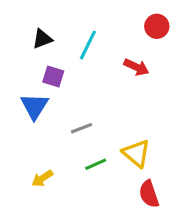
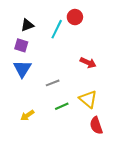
red circle: (157, 26) -> (75, 17), moved
red arrow: (136, 67) -> (88, 63), moved
purple square: (53, 76) -> (21, 45), moved

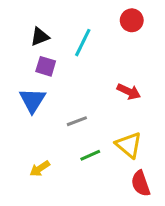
red circle: (75, 17) -> (132, 20), moved
purple square: (21, 45) -> (46, 66), moved

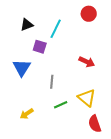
purple square: (46, 66) -> (40, 47), moved
gray line: (77, 121) -> (52, 82), turned -64

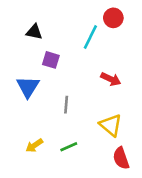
black triangle: (27, 25) -> (34, 32), turned 32
cyan line: (56, 29) -> (90, 37), moved
green line: (61, 105) -> (69, 147), moved

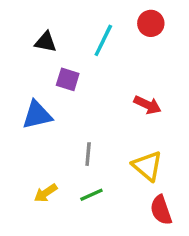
cyan line: (90, 37) -> (103, 40), moved
blue triangle: (28, 87) -> (37, 115), turned 45
gray line: (66, 105) -> (88, 154), moved

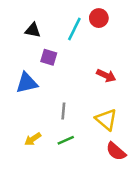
red circle: (151, 23) -> (99, 18), moved
red semicircle: (161, 210) -> (116, 151), turned -30

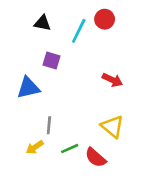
black triangle: (33, 30) -> (43, 23), moved
gray line: (63, 111) -> (49, 125), moved
red semicircle: (116, 151) -> (96, 158), moved

